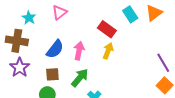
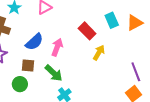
yellow arrow: (108, 51) -> (99, 53), moved
green arrow: (80, 78) -> (54, 73), turned 84

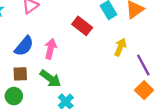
yellow arrow: (99, 53) -> (120, 47), moved

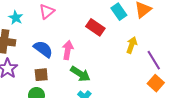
blue semicircle: (24, 46) -> (43, 49), turned -90
green arrow: (50, 79) -> (80, 74), moved

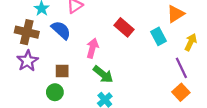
cyan rectangle: (119, 12) -> (158, 36), moved
yellow arrow: (132, 45) -> (191, 42), moved
blue semicircle: (43, 49) -> (61, 30), moved

